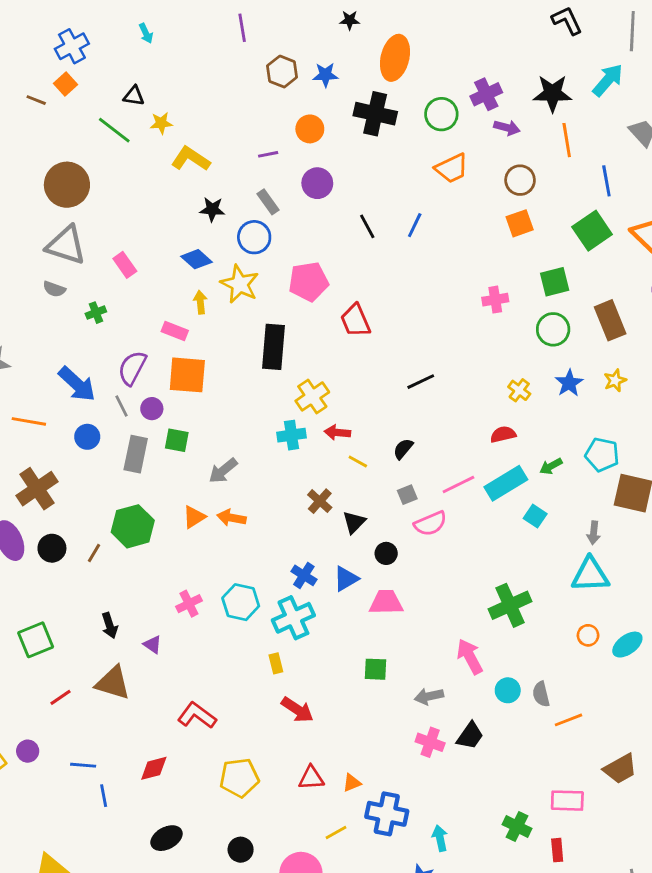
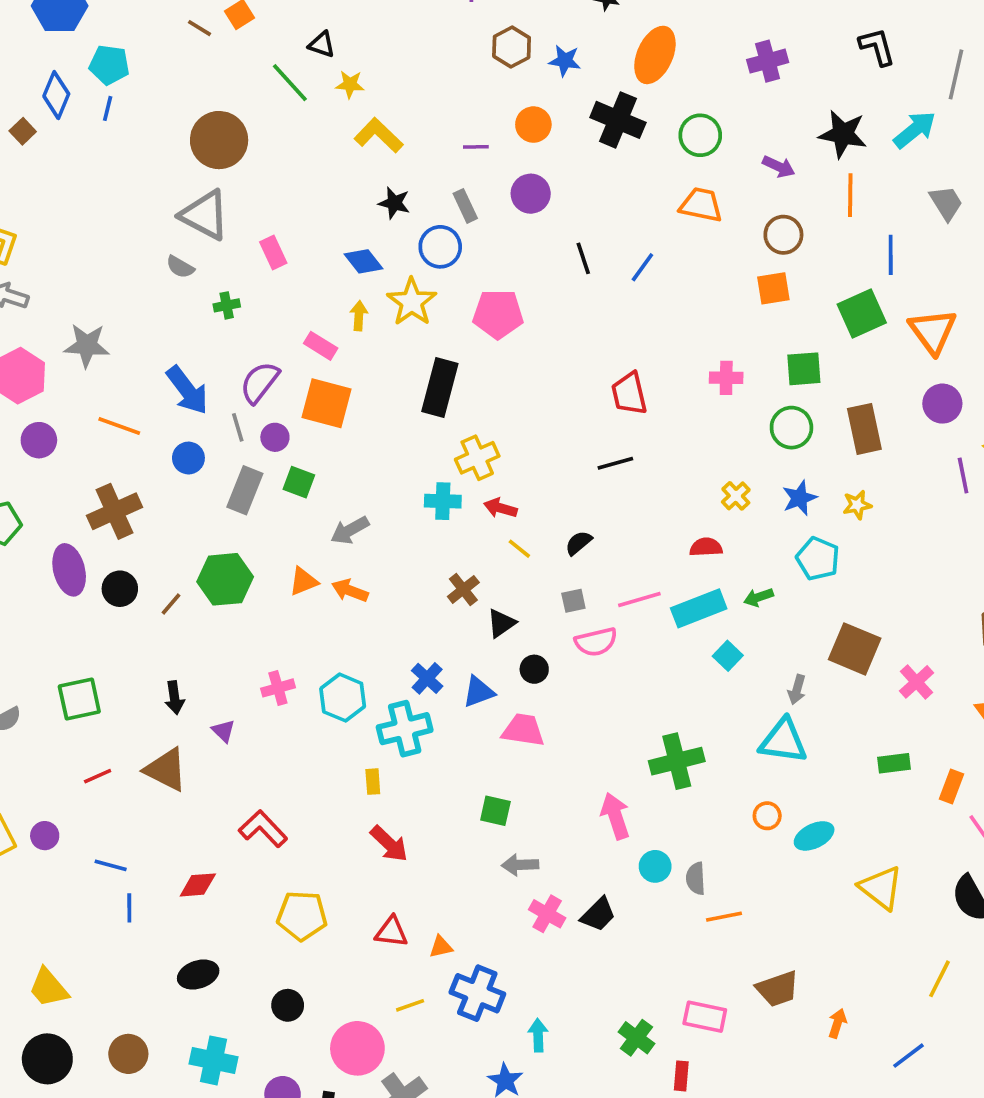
purple cross: (486, 94) -> (768, 61), moved
orange trapezoid: (452, 168) -> (701, 205), turned -153
red trapezoid: (355, 321) -> (629, 394), moved
cyan pentagon: (602, 455) -> (818, 559), moved
gray arrow: (429, 696) -> (520, 865), moved

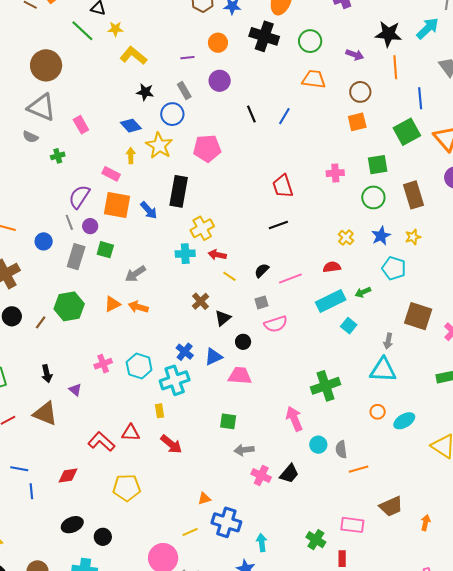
blue arrow: (187, 390) -> (149, 210), moved, size x0.7
pink line: (639, 600) -> (290, 278), moved
red triangle: (391, 932) -> (131, 433), moved
black circle: (288, 1005) -> (103, 537), moved

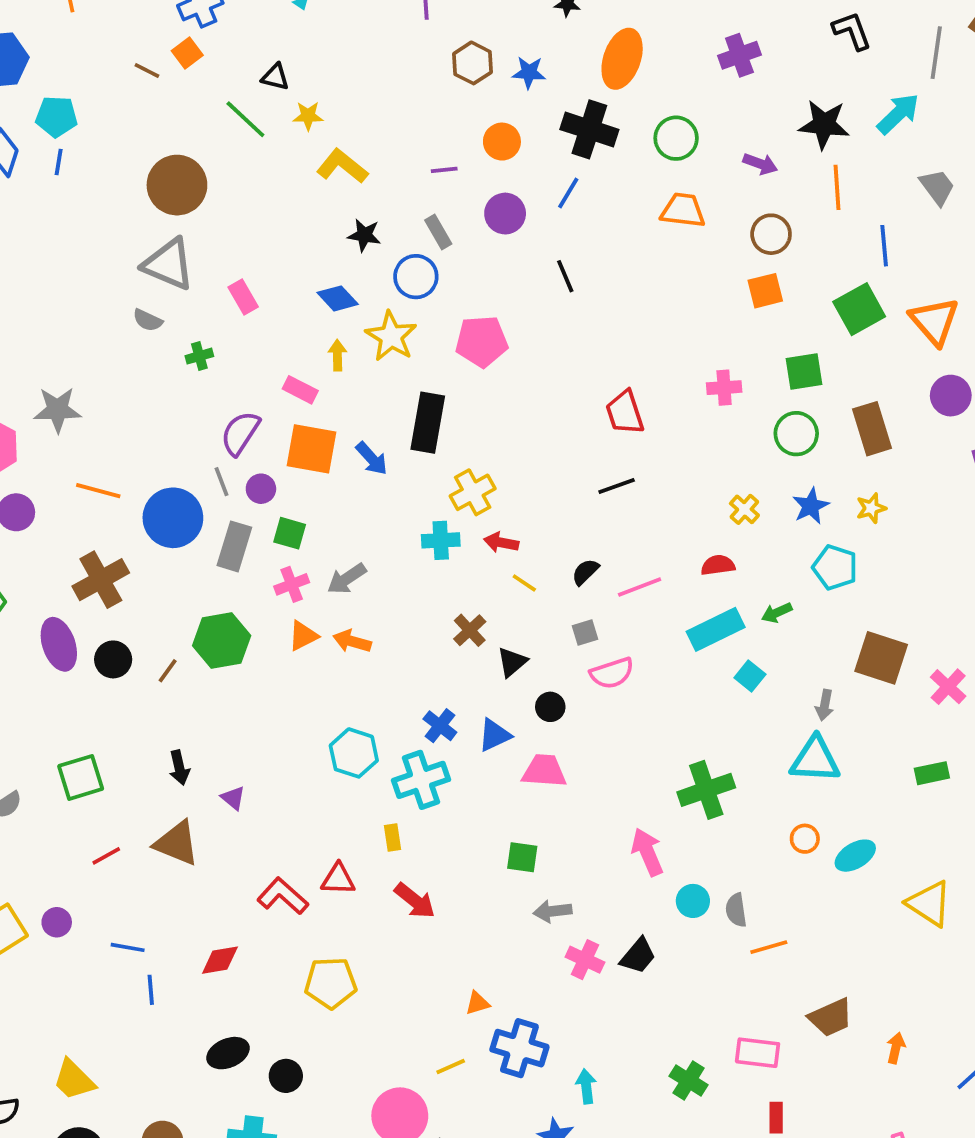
blue line: (284, 116) -> (568, 193), moved
blue circle: (44, 241) -> (173, 518), size x1.8
pink cross: (103, 364) -> (292, 584), moved
red rectangle: (342, 559) -> (776, 1118), moved

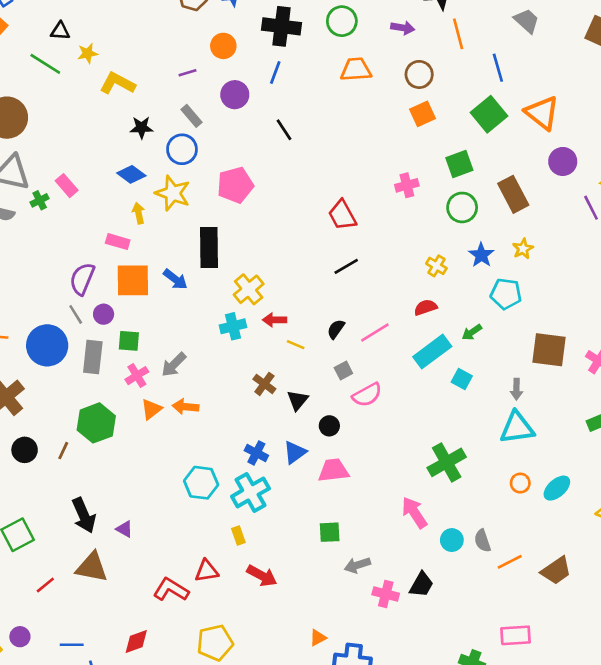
green cross: (199, 356) -> (40, 200), moved
black arrow: (179, 768) -> (84, 515), size x1.5
brown trapezoid: (831, 1017) -> (556, 571), moved

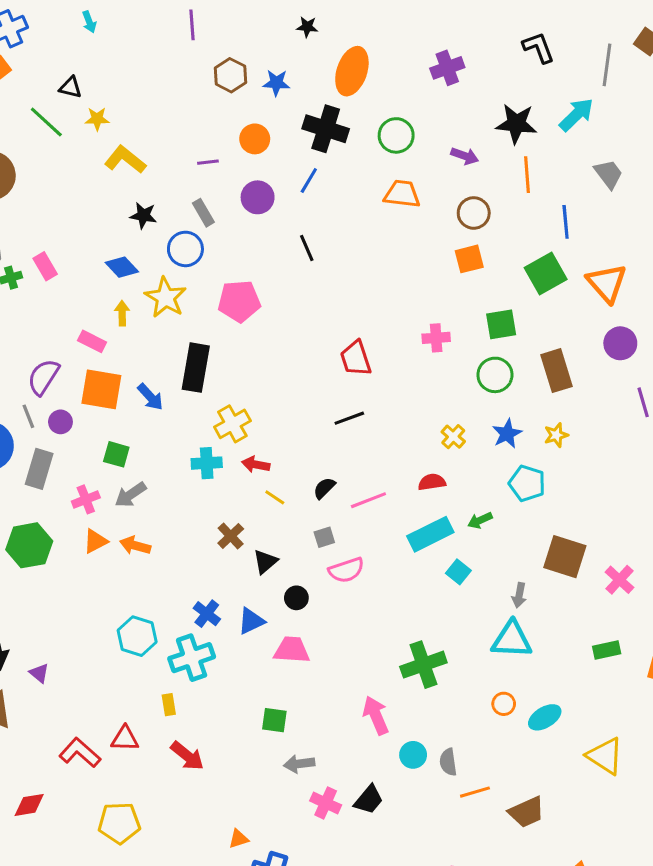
green square: (129, 341) -> (116, 454), moved

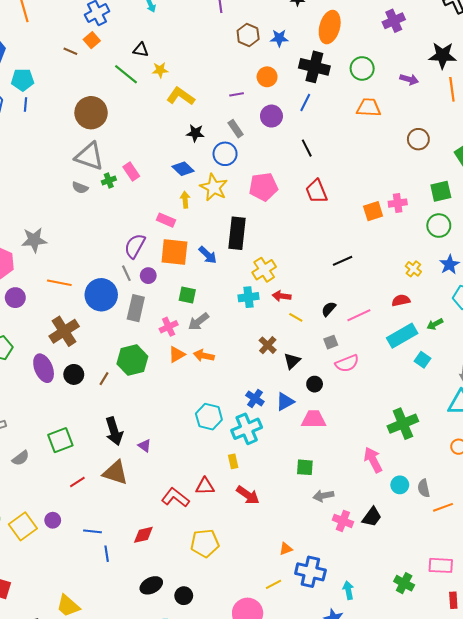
brown circle: (474, 213) -> (418, 139), moved
orange square: (469, 259) -> (373, 211), moved
red trapezoid: (356, 358) -> (316, 191), moved

